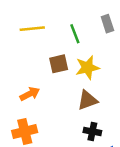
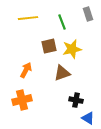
orange arrow: (30, 94) -> (26, 70), turned -35
brown triangle: (87, 100) -> (62, 73), moved

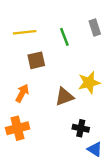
brown square: (49, 46) -> (36, 60), moved
yellow star: (72, 49) -> (89, 83), moved

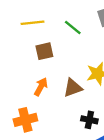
green line: (64, 37) -> (73, 27), turned -30
orange arrow: (22, 93) -> (41, 87), moved

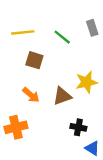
brown square: (44, 51) -> (34, 60), turned 30
orange arrow: (41, 87) -> (31, 95), turned 102

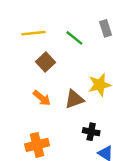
brown square: (34, 60) -> (45, 62), turned 30
orange cross: (16, 127) -> (37, 145), moved

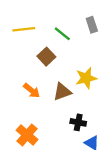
brown square: (45, 62) -> (46, 57), moved
orange cross: (37, 145) -> (27, 135), turned -35

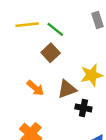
green line: (62, 34) -> (55, 29), moved
black cross: (78, 122) -> (83, 108), moved

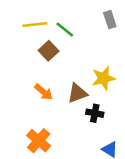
brown square: (51, 53) -> (49, 51), moved

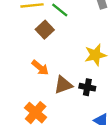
brown triangle: (77, 93) -> (63, 85), moved

